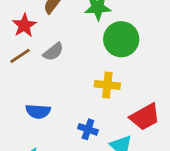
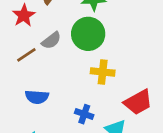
green circle: (121, 39) -> (88, 34), moved
brown line: (20, 56) -> (26, 55), moved

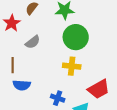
green circle: (88, 34) -> (76, 37), moved
brown line: (26, 55) -> (13, 65), moved, turned -56

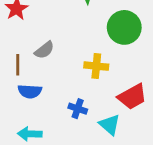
green circle: (76, 37) -> (124, 27), moved
gray semicircle: (33, 42) -> (44, 50), moved

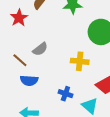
brown line: (18, 65) -> (20, 60), turned -49

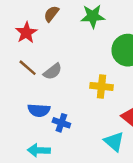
brown line: (20, 60) -> (28, 68), moved
blue cross: (65, 94) -> (61, 123), moved

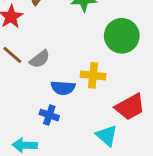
blue semicircle: (39, 110) -> (63, 88), moved

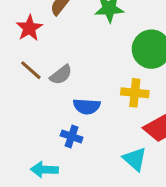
yellow cross: (93, 75) -> (135, 93), moved

